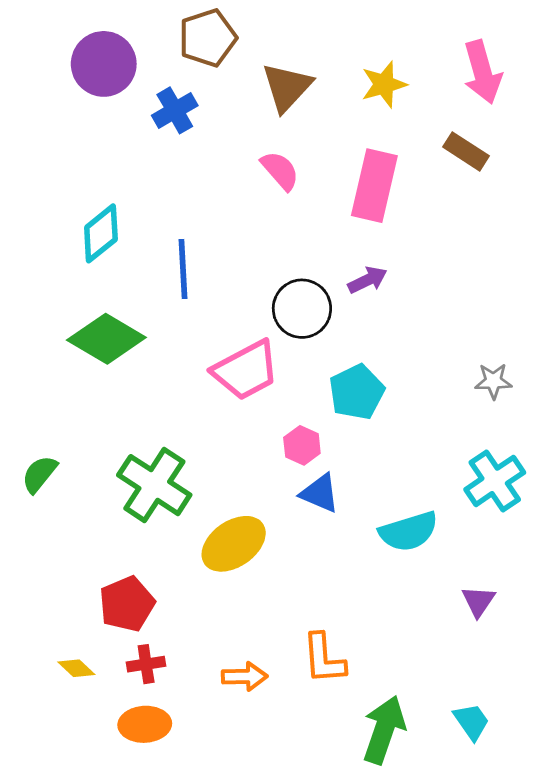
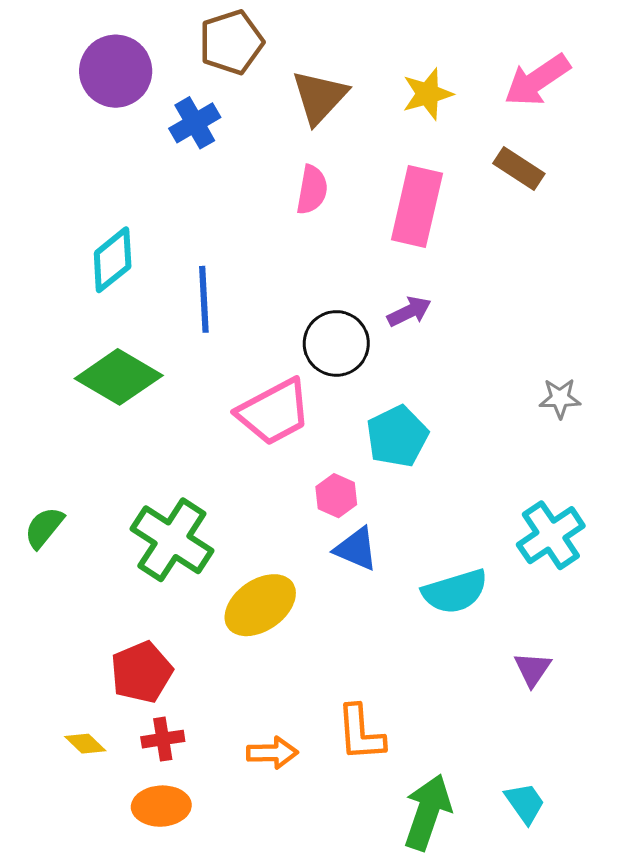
pink arrow: (482, 72) -> (537, 80), turned 72
pink semicircle: (280, 171) -> (312, 190), turned 51
gray star: (493, 381) -> (560, 398), moved

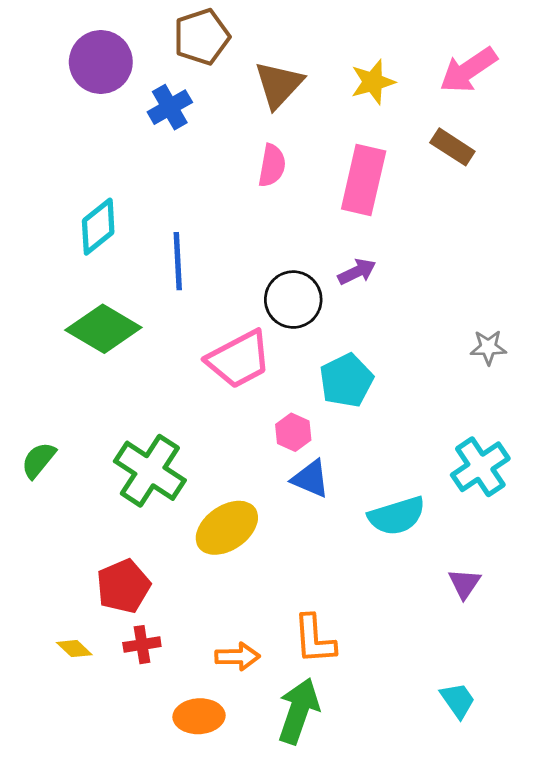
orange ellipse: (161, 806) -> (199, 716), moved
green arrow: (428, 812) -> (299, 711), moved

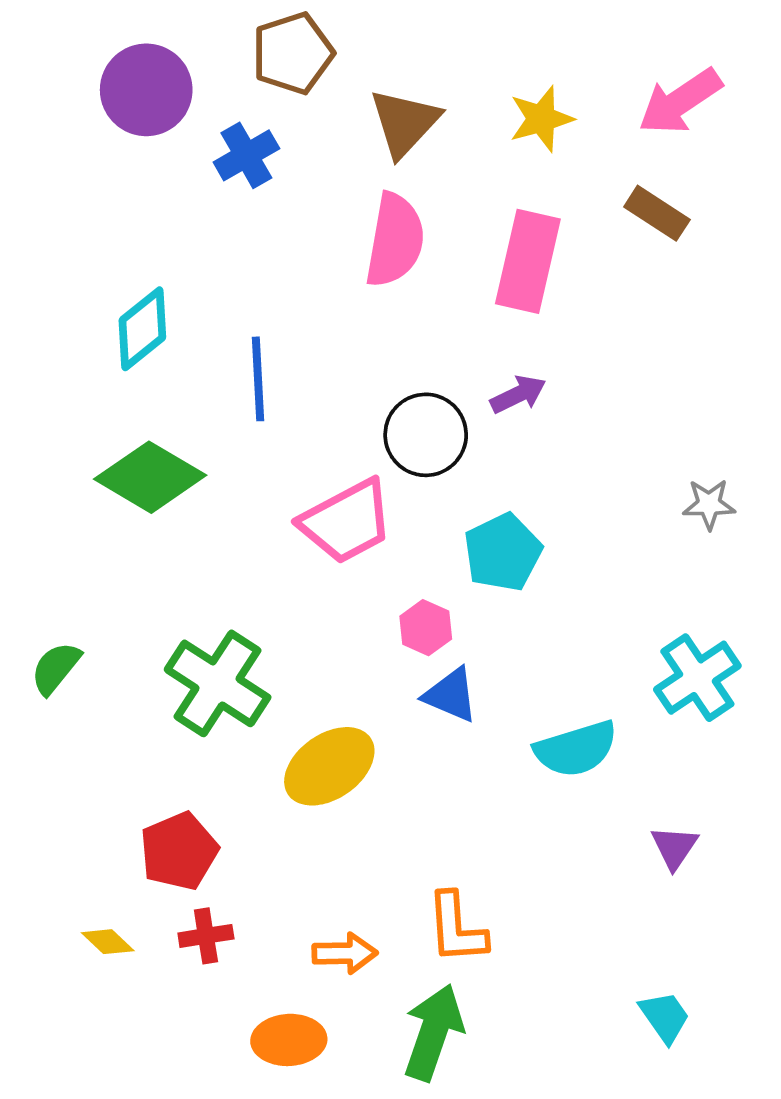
pink semicircle: (272, 166) -> (395, 240), size x1.5

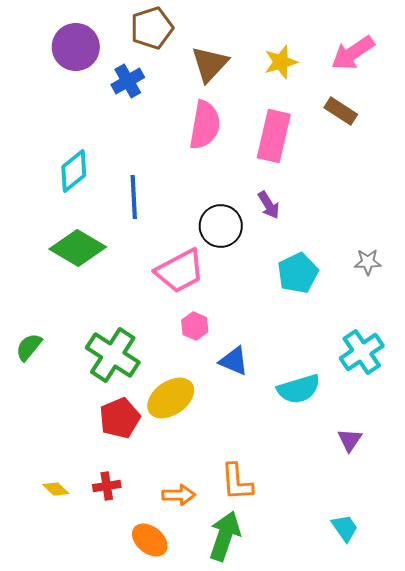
purple arrow: (518, 394) -> (269, 205), turned 84
cyan pentagon: (503, 552) -> (298, 273), moved
pink hexagon: (426, 628) -> (195, 326), moved
red pentagon: (179, 851) -> (120, 418), moved
orange ellipse: (289, 1040) -> (150, 540), turned 42

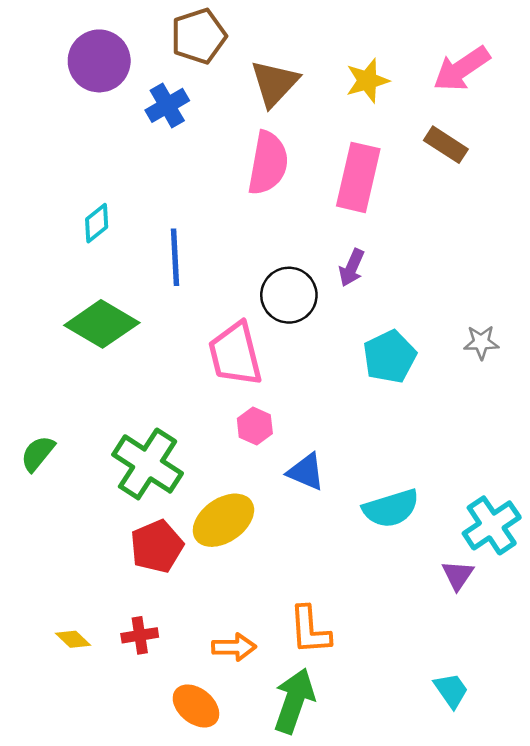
cyan diamond: (74, 171) -> (97, 223), size x0.7
purple arrow: (269, 205) -> (352, 268), turned 56
pink trapezoid: (180, 271) -> (235, 354), turned 104
cyan cross: (362, 352) -> (492, 525), moved

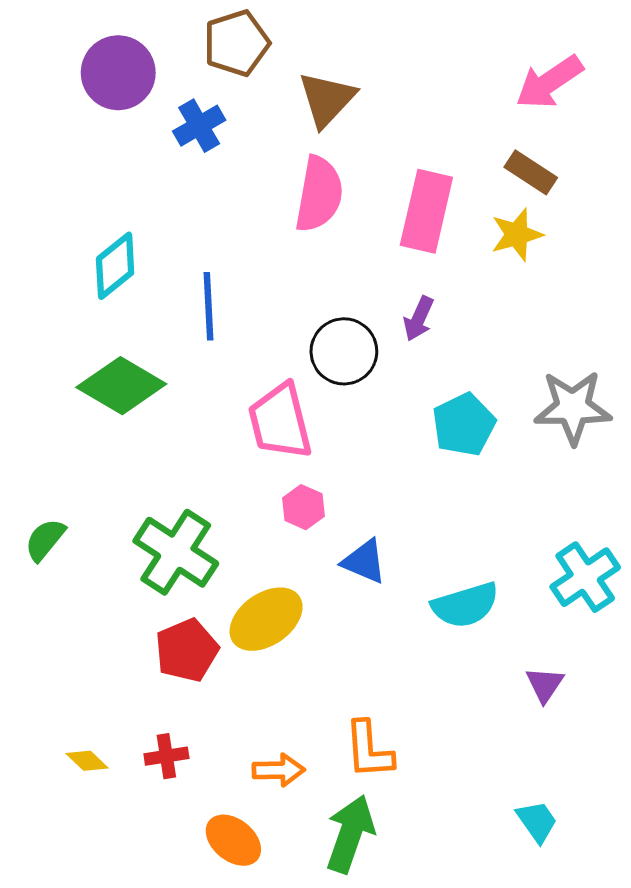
yellow star: (367, 81) -> (517, 235), moved
cyan diamond: (97, 223) -> (115, 266), size x1.4
gray star: (481, 342) -> (573, 407), size x1.8
cyan cross: (492, 525) -> (585, 577), moved

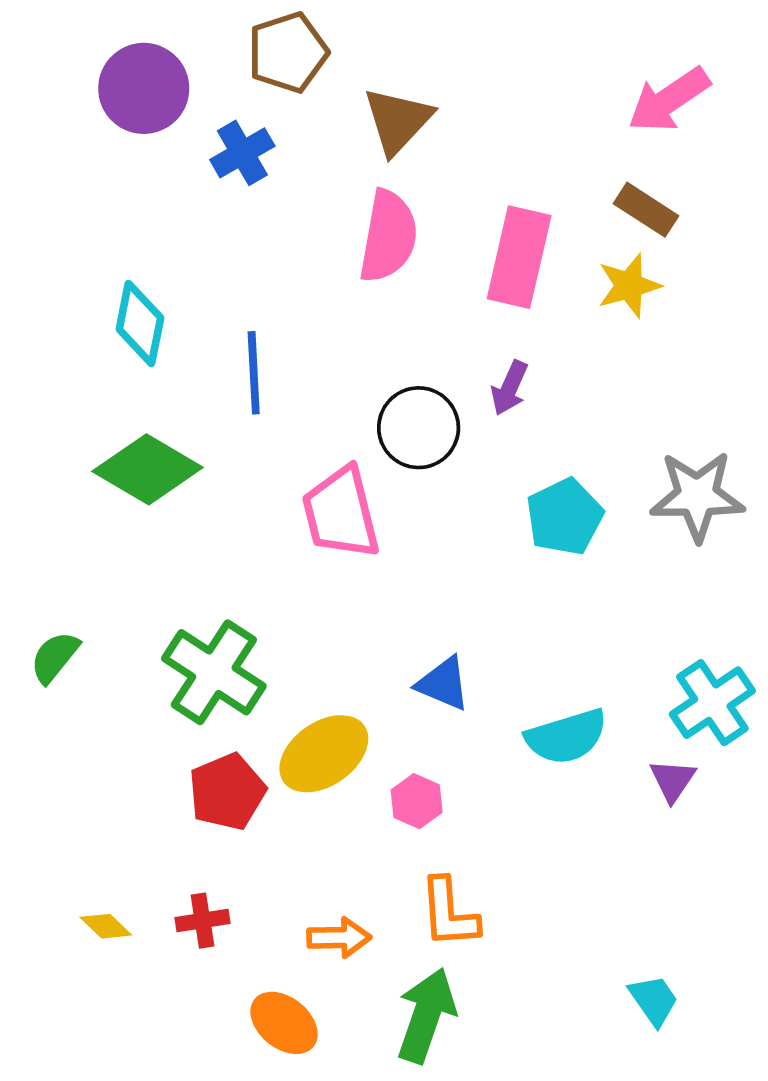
cyan diamond: (115, 266) -> (140, 323), turned -40
pink hexagon: (303, 507) -> (417, 801), moved
purple triangle: (545, 685) -> (673, 780), moved

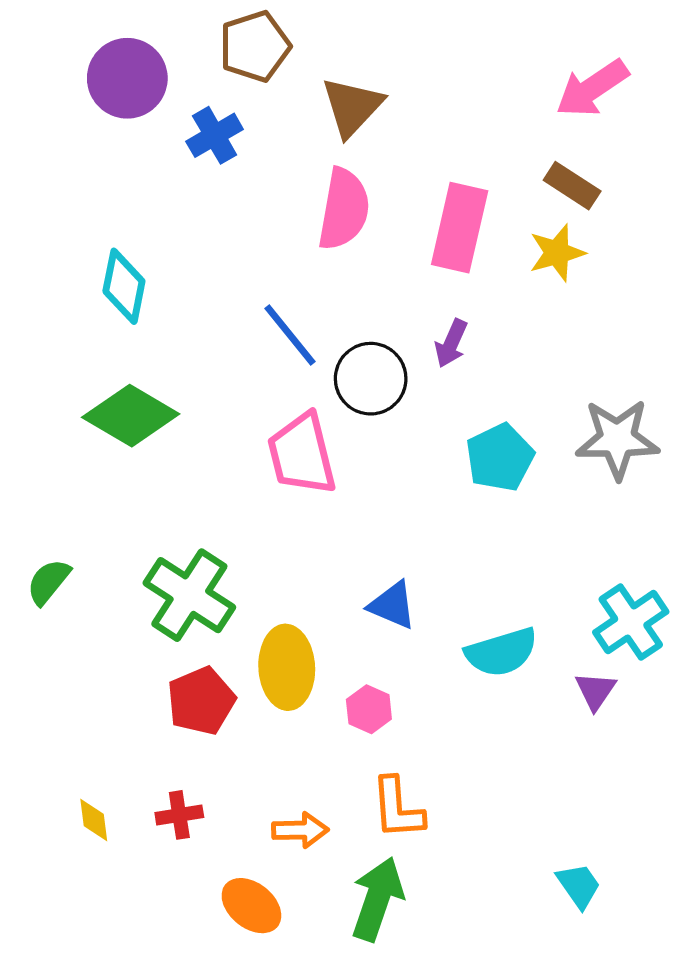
blue line: (254, 373) -> (290, 335), moved, turned -36
yellow ellipse: (324, 754) -> (287, 667), turned -58
yellow diamond: (106, 926) -> (94, 820), turned 39

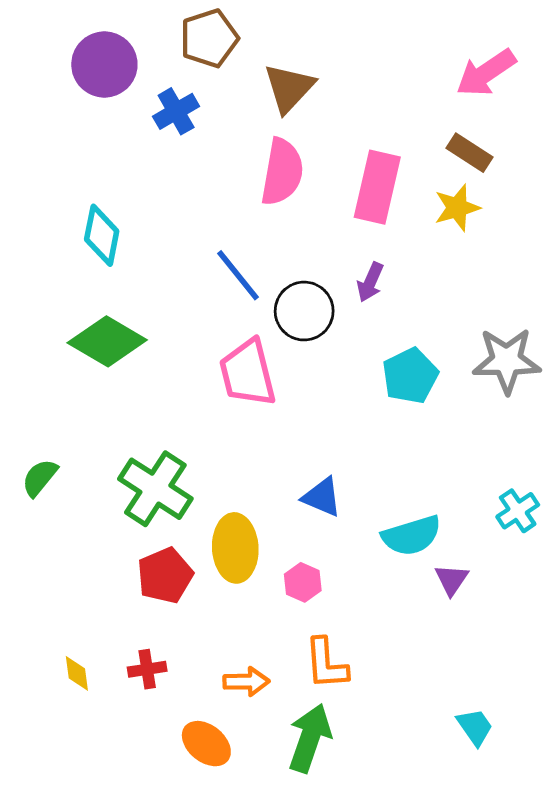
cyan cross: (631, 622) -> (518, 511), size x0.7
purple triangle: (596, 691) -> (452, 580), moved

